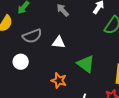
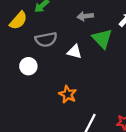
gray arrow: (63, 10) -> (85, 16), turned -64
green triangle: (86, 64) -> (102, 39), moved

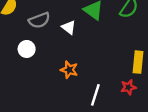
white triangle: (75, 52) -> (69, 27), turned 32

